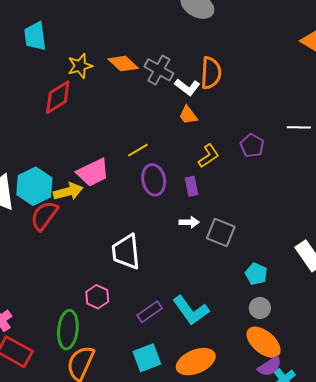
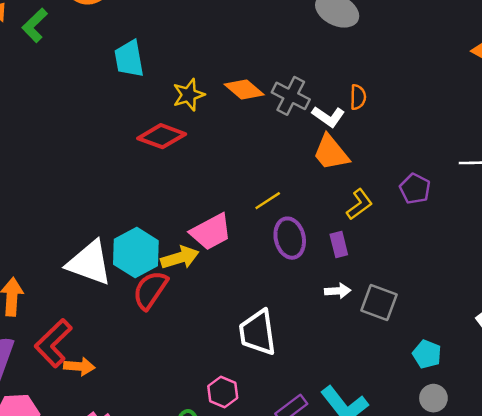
orange semicircle: (211, 73) -> (358, 97), size x0.6
red diamond: (58, 97) -> (162, 136), turned 54
orange trapezoid: (188, 115) -> (331, 153), size x1.5

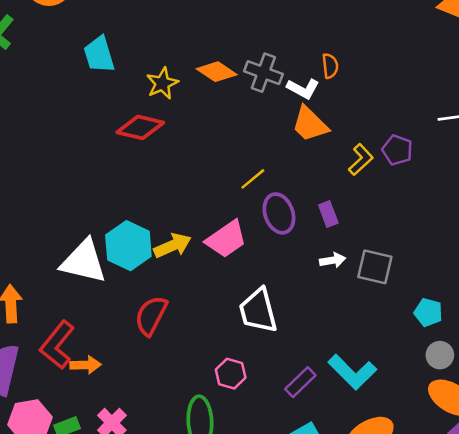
yellow L-shape: (359, 204) -> (361, 160), moved
pink trapezoid: (211, 232) -> (226, 239), moved
red semicircle: (150, 290) -> (151, 316), moved

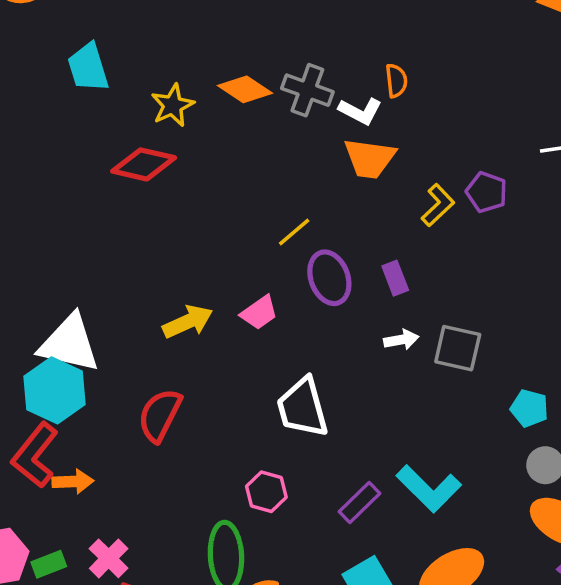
orange trapezoid: (310, 124) -> (370, 158), turned -36
pink trapezoid: (226, 239) -> (259, 313), size x0.7
cyan hexagon: (128, 246) -> (54, 390), moved

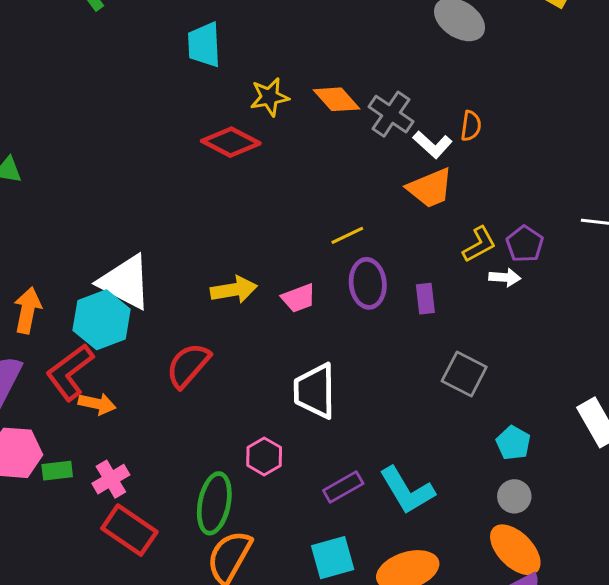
orange trapezoid: (370, 158) -> (430, 188), turned -45
white arrow: (401, 340) -> (505, 277), moved

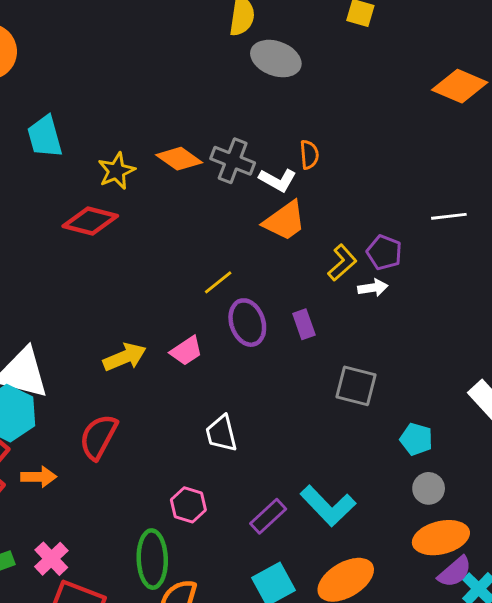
white trapezoid: (315, 391) -> (221, 433), size x0.7
orange arrow: (97, 404) -> (39, 477), moved
orange ellipse: (515, 550) -> (441, 538), turned -46

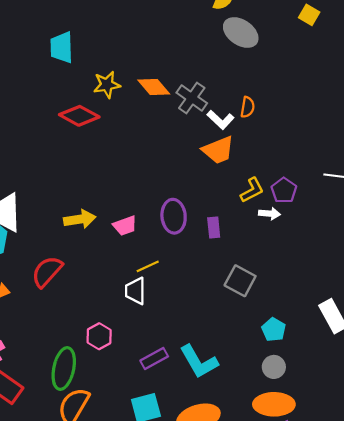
yellow line: (218, 282) -> (148, 266), moved

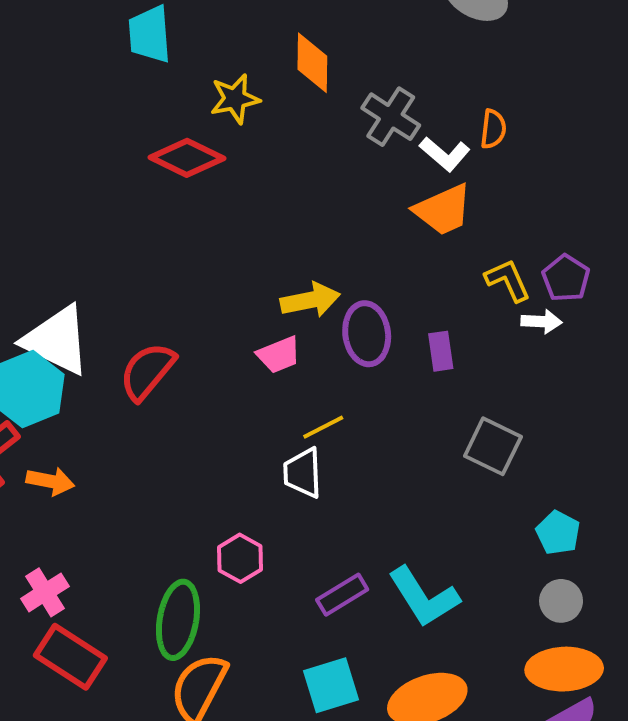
orange diamond: (154, 87) -> (312, 63), moved, turned 44
yellow L-shape: (252, 190) -> (508, 280), turned -84
yellow arrow: (80, 219) -> (310, 300), moved
red semicircle: (47, 272) -> (147, 371), moved

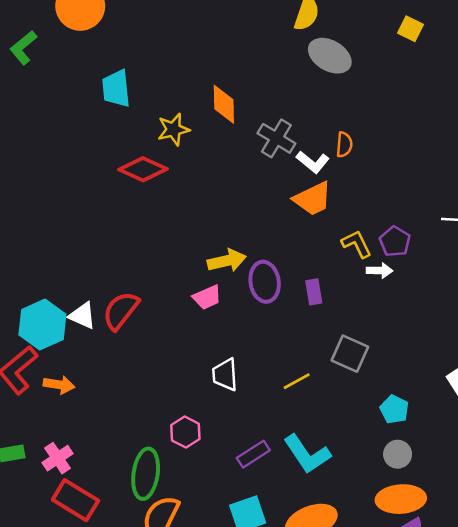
white triangle: (57, 340) -> (82, 316), moved, size x0.6
yellow line: (323, 427) -> (297, 381), moved

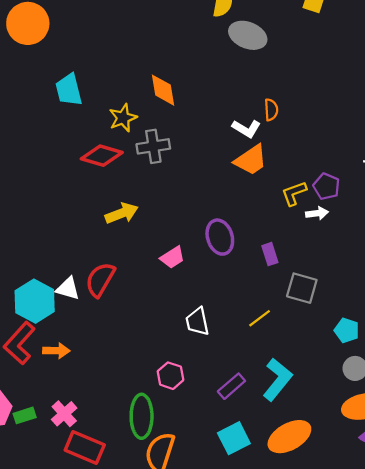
gray cross: (276, 138) -> (153, 146), moved, turned -32
yellow L-shape: (357, 244) -> (294, 193), turned -76
yellow arrow: (227, 261) -> (122, 213), moved
purple rectangle: (314, 292) -> (270, 254), moved
cyan L-shape: (307, 454) -> (278, 380), turned -99

